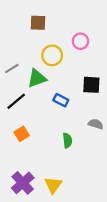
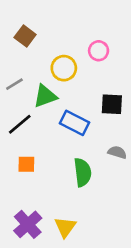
brown square: (38, 23) -> (25, 36), moved, turned 35
blue rectangle: (61, 100) -> (75, 123), size x1.5
orange square: (22, 134) -> (26, 164), turned 32
green semicircle: (67, 140) -> (83, 172), size x1.5

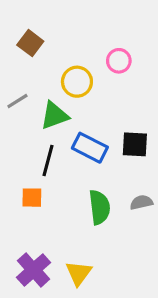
black square: (112, 104) -> (135, 144), moved
black line: (20, 124) -> (48, 161), moved, turned -35
gray semicircle: (117, 152) -> (141, 202), moved, turned -30

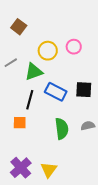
pink circle: (119, 61) -> (74, 47), moved

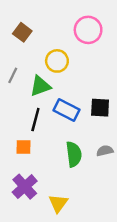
pink circle: (74, 47) -> (88, 30), moved, size x1.5
gray line: (11, 63) -> (13, 75), turned -32
purple cross: (21, 168) -> (25, 187), moved

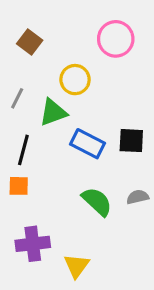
black line: (35, 120) -> (23, 150), moved
orange square: (24, 147) -> (19, 186), moved
green semicircle: (74, 154) -> (97, 202), turned -40
purple cross: (25, 187) -> (33, 244), turned 35

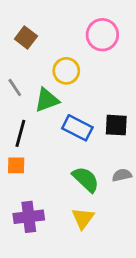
gray line: (17, 98) -> (15, 88), turned -60
yellow triangle: (77, 266) -> (83, 218), moved

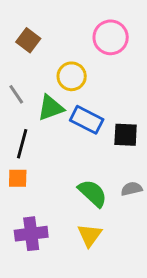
blue rectangle: (77, 128) -> (87, 120), moved

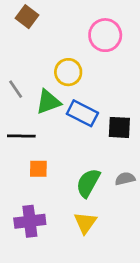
brown square: (28, 40) -> (27, 17), moved
black line: (22, 144) -> (21, 136), turned 76
orange square: (18, 178) -> (38, 169), moved
green semicircle: (93, 193) -> (88, 183), turned -104

